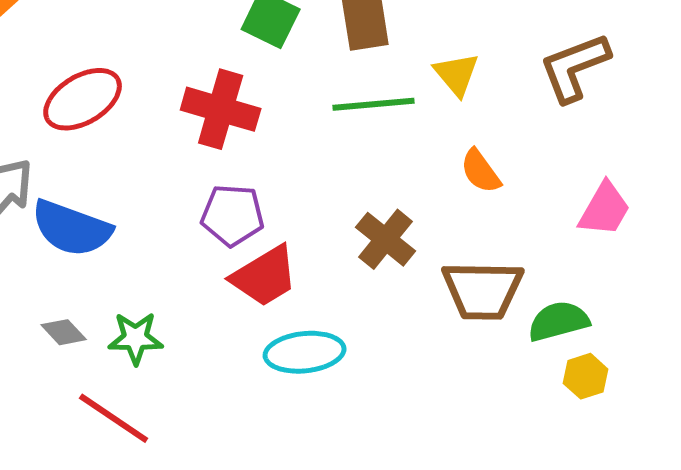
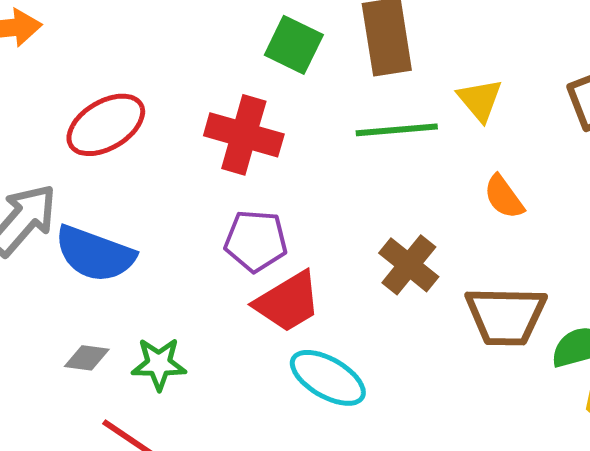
gray diamond: (64, 332) -> (87, 358), turned -39
cyan ellipse: (305, 352) -> (328, 378), turned 36

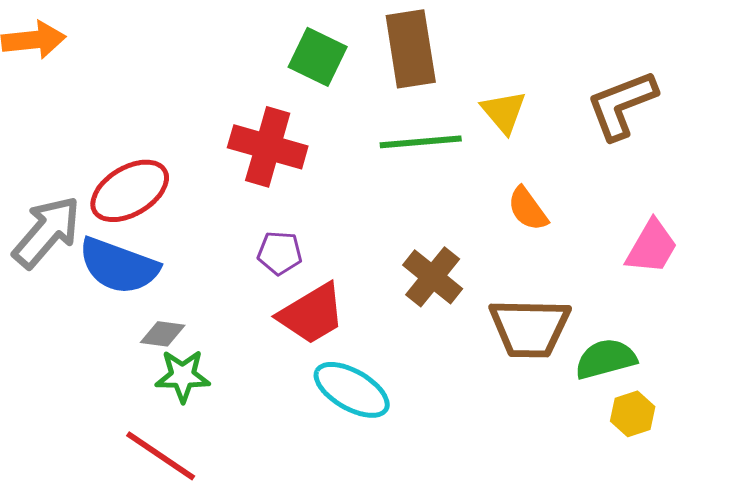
red ellipse: (106, 125) -> (130, 191), moved
purple pentagon: (256, 241) -> (280, 253), size x0.7
gray diamond: (87, 358) -> (163, 334), moved

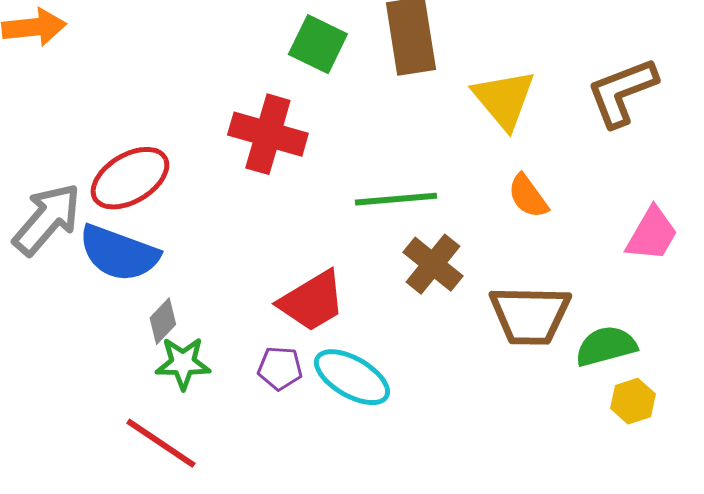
yellow triangle: (504, 112) -> (504, 99), size x1.4
green line: (421, 142) -> (396, 199), moved
purple pentagon: (280, 253) -> (280, 368), moved
gray diamond: (163, 334) -> (163, 321), turned -54

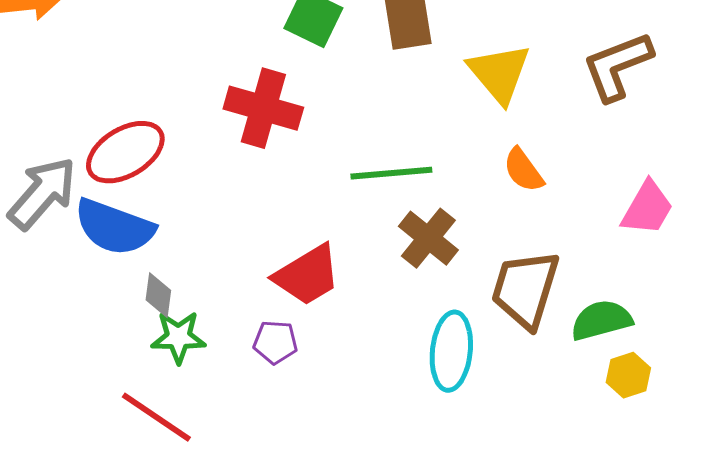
brown trapezoid: (530, 315) -> (525, 289), turned 106
gray diamond: (163, 321) -> (158, 295), turned -36
cyan ellipse: (352, 377) -> (451, 351), moved, turned 66

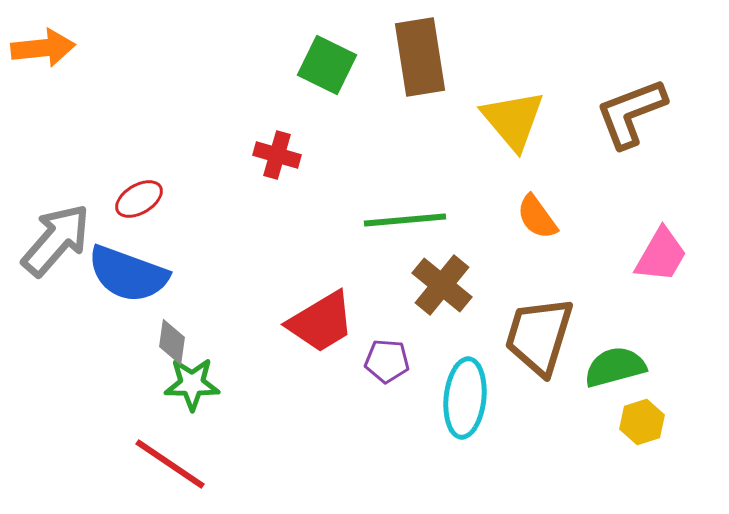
red cross: (263, 108) -> (277, 155), size x0.6
red ellipse: (125, 152) -> (139, 199), size x0.6
purple pentagon: (275, 342) -> (387, 361), moved

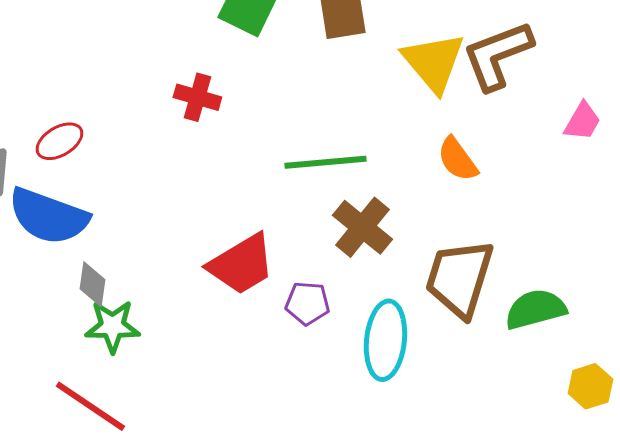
brown L-shape: (631, 113) -> (497, 55), moved
pink trapezoid: (661, 255) -> (582, 121), moved, size x0.7
yellow hexagon: (642, 422) -> (590, 386), moved

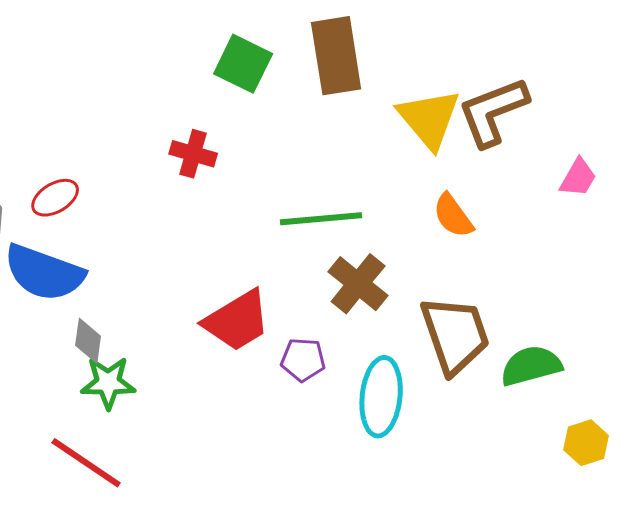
brown trapezoid: (459, 278) -> (455, 335), turned 144

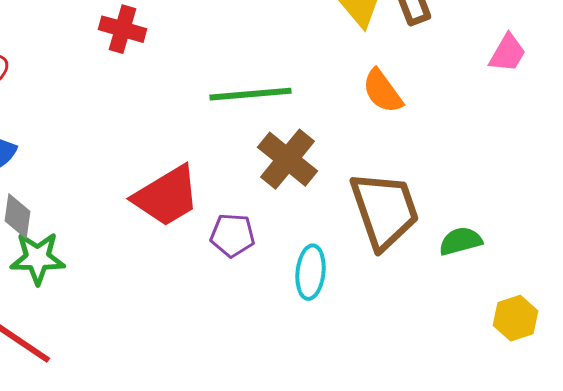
green semicircle: (531, 366) -> (461, 241), size x0.7
cyan ellipse: (381, 397) -> (311, 272), size x0.7

